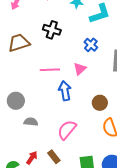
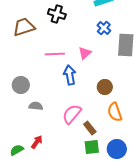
blue cross: (91, 45) -> (104, 28), moved
brown rectangle: (54, 157) -> (90, 128), moved

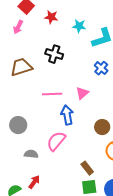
gray semicircle: (36, 106) -> (31, 154), moved
pink semicircle: (72, 114) -> (56, 141), moved

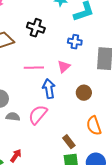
blue cross: (101, 68) -> (75, 42), moved, turned -32
brown circle: (102, 127) -> (84, 93), moved
gray semicircle: (31, 154) -> (13, 117), moved

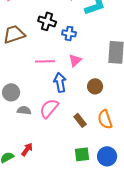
blue cross: (75, 42) -> (69, 33), moved
brown rectangle: (69, 142) -> (80, 120), moved

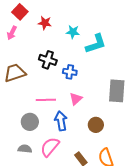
gray circle: (11, 92) -> (30, 122), moved

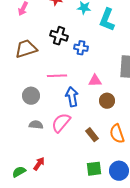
cyan L-shape: (96, 44) -> (107, 20), turned 130
pink triangle: (76, 99) -> (95, 81), moved, turned 40
gray circle: (30, 122) -> (31, 96), moved

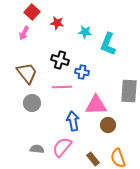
brown trapezoid: (26, 49) -> (27, 73), turned 70
pink line: (57, 76) -> (62, 87), moved
pink triangle: (95, 81) -> (96, 105), size x1.6
gray circle: (31, 96) -> (32, 103), moved

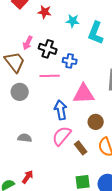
pink arrow: (24, 33) -> (28, 43), moved
brown circle: (108, 125) -> (96, 122), moved
pink semicircle: (62, 147) -> (62, 136), moved

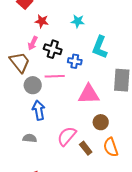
red star: (45, 12) -> (42, 21), moved
cyan L-shape: (96, 33) -> (100, 47), moved
gray circle: (20, 92) -> (33, 85), moved
blue arrow: (61, 110) -> (39, 110), moved

